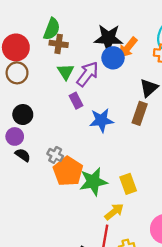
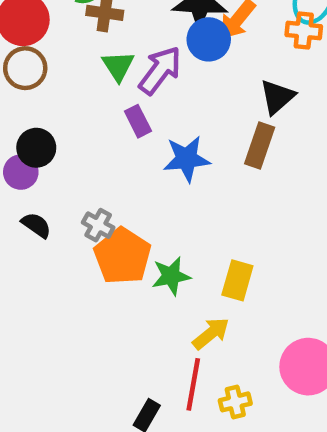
purple circle: (15, 136) -> (21, 172), moved
green star: (93, 182) -> (171, 276), size x0.7
yellow rectangle: (128, 184) -> (237, 280), turned 36

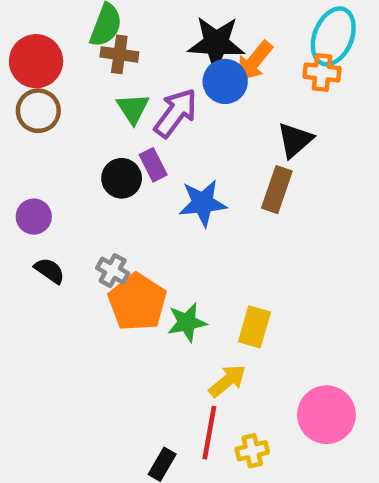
black circle: (36, 148) -> (122, 178), moved

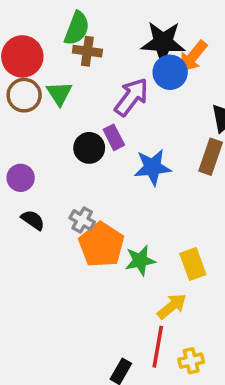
green triangle: (133, 108) -> (59, 93), moved
yellow rectangle: (254, 327) -> (193, 264), turned -36

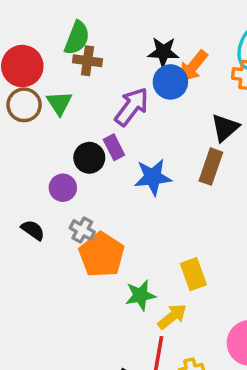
black star: (163, 42) -> (163, 52), size x0.7
purple circle: (21, 178) -> (63, 188), moved
green star: (140, 260) -> (140, 295), moved

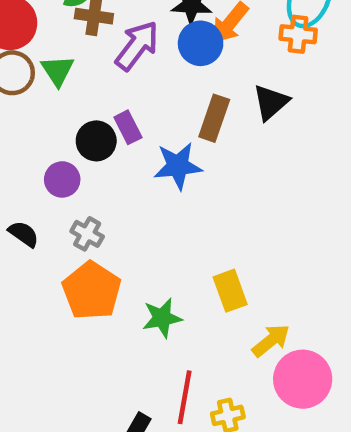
purple arrow: (132, 107) -> (137, 46), moved
brown rectangle: (211, 167) -> (214, 118), moved
orange pentagon: (102, 255) -> (92, 291), moved
yellow arrow: (172, 316) -> (271, 341), moved

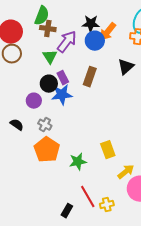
green triangle: (58, 71) -> (50, 57), moved
brown rectangle: (214, 118) -> (90, 77), moved
blue star: (178, 166) -> (62, 95), moved
red line: (185, 397) -> (88, 197), turned -40

